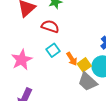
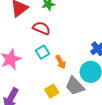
yellow square: (84, 65) -> (52, 91), moved

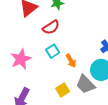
red semicircle: (41, 28) -> (51, 27), turned 126

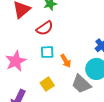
cyan square: (53, 51) -> (47, 52), turned 32
yellow square: (63, 90) -> (47, 84), moved

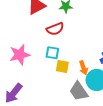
orange arrow: (66, 61) -> (83, 68), moved
yellow square: (47, 84) -> (62, 66), moved, turned 32

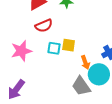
red semicircle: (55, 29) -> (44, 26), moved
yellow square: (62, 66) -> (69, 45), moved

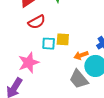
pink star: (21, 51) -> (29, 63), moved
orange arrow: (85, 62) -> (81, 55), turned 96

